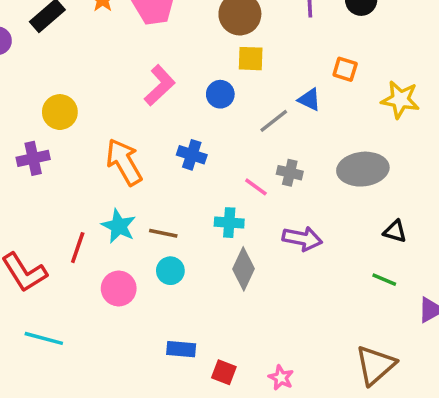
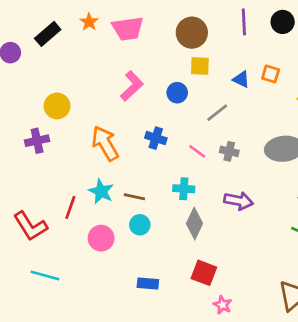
blue triangle: (309, 100) -> (241, 79), moved
pink line: (256, 187) -> (197, 151), moved
red square: (224, 372) -> (204, 273), moved, size x1.4

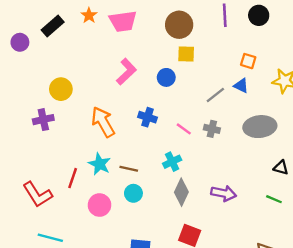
blue triangle: (241, 79) -> (241, 86), moved
gray line: (217, 113) -> (215, 95), moved
cyan cross: (184, 189) -> (172, 162), turned -30
purple arrow: (239, 201) -> (224, 193), moved

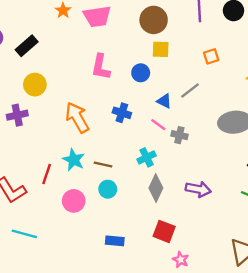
black rectangle: (53, 26) -> (27, 46), moved
orange square: (248, 61) -> (211, 56), moved, turned -35
pink L-shape: (126, 72) -> (101, 67), turned 144
blue triangle: (241, 86) -> (164, 101), moved
gray cross: (212, 129) -> (179, 135), moved

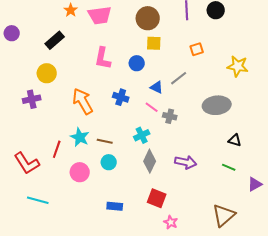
black rectangle: (27, 46) -> (55, 40), moved

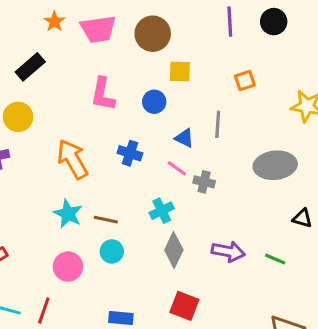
brown circle: (148, 18) -> (153, 34), moved
gray line: (179, 78) -> (218, 124), turned -48
red line: (57, 149) -> (44, 310), moved
green line: (229, 167) -> (275, 259), moved

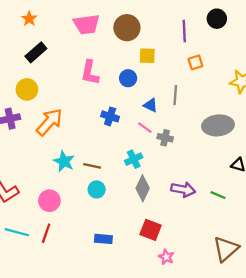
orange star: (54, 22) -> (29, 19), moved
purple line: (230, 22) -> (184, 31), moved
orange arrow: (73, 159) -> (49, 122), moved, turned 72
pink circle: (68, 267) -> (49, 201), moved

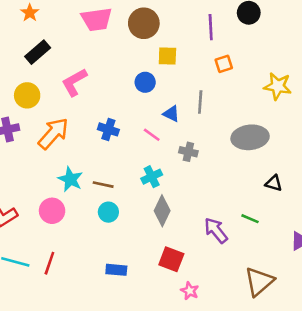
pink L-shape: (90, 73) -> (74, 82), moved, turned 50
blue cross: (110, 116) -> (108, 129), moved
pink line: (145, 128) -> (152, 135), moved
purple arrow: (183, 189) -> (216, 230), moved, turned -140
pink circle: (49, 201) -> (52, 211), moved

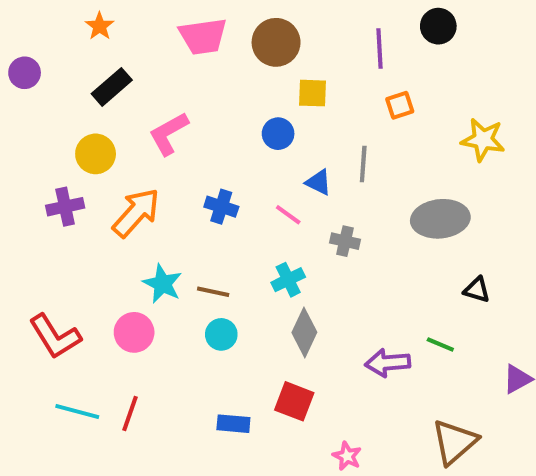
purple arrow: (216, 230) -> (388, 363), turned -56
red square: (171, 259) -> (294, 401), moved

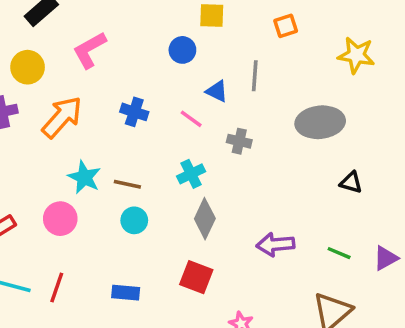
green line: (440, 345) -> (339, 253), moved
blue rectangle: (233, 424) -> (126, 293), moved

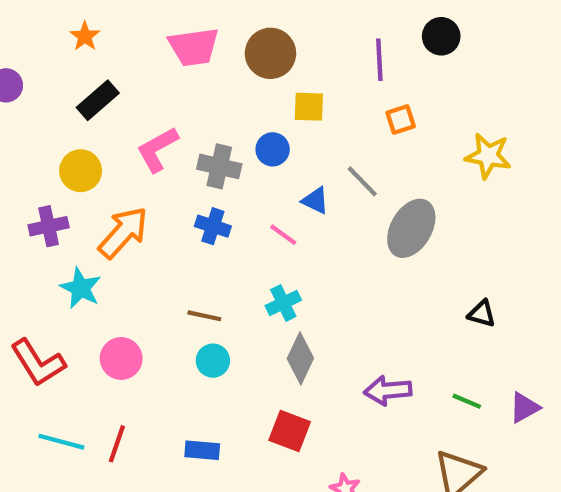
gray line: (255, 76) -> (362, 181), turned -48
gray ellipse: (320, 122) -> (411, 228), moved, turned -54
gray cross: (239, 141) -> (219, 166), moved, size x1.4
cyan star: (84, 177) -> (81, 288), moved

